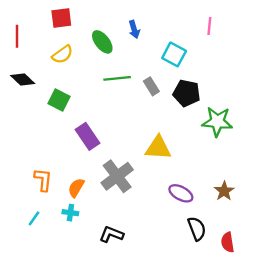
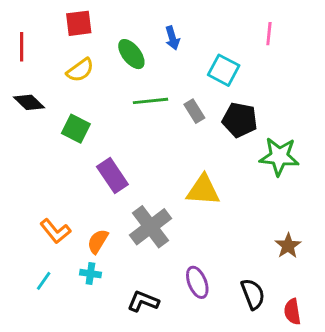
orange L-shape: (43, 180) -> (55, 231), turned 135
purple ellipse: (181, 193) -> (197, 282), moved, turned 40

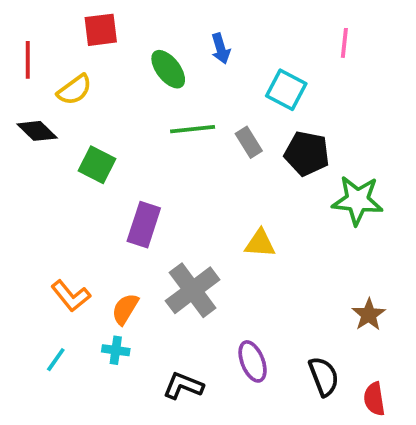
yellow semicircle: (80, 70) -> (75, 90), moved
purple rectangle: (112, 176) -> (144, 225), turned 52
yellow triangle: (203, 190) -> (260, 243), size x0.7

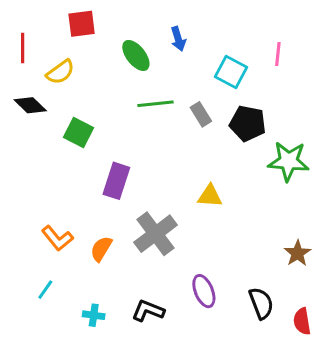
pink line: (344, 43) -> (278, 54), moved
cyan cross: (116, 350) -> (94, 315), moved

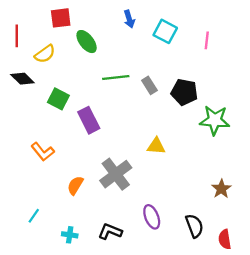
blue arrow: (178, 39) -> (129, 19), moved
green ellipse: (136, 55) -> (87, 42), moved
cyan square: (231, 72) -> (165, 31), moved
purple rectangle: (116, 181) -> (89, 120), moved, turned -45
orange L-shape: (57, 238) -> (43, 152), moved

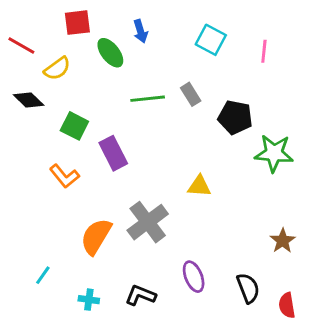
blue arrow: (129, 19) -> (140, 31), moved
red line: (17, 36) -> (21, 46), turned -60
gray rectangle: (149, 85) -> (191, 94), moved
orange L-shape: (43, 152) -> (64, 176), moved
orange semicircle: (75, 185) -> (96, 236), size x1.5

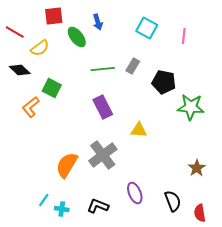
gray rectangle: (191, 94) -> (133, 66), turned 63
purple rectangle: (113, 153) -> (103, 107), moved
orange L-shape: (64, 176) -> (31, 107), moved, turned 90
cyan line: (43, 275) -> (44, 200), moved

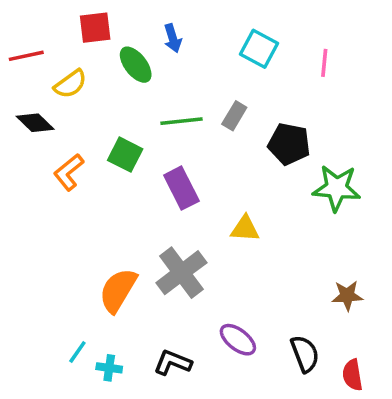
red line: (15, 32) -> (26, 56), turned -42
green square: (52, 88) -> (125, 155), moved
orange L-shape: (31, 107) -> (69, 172), moved
brown star: (197, 168) -> (347, 296), turned 30
purple ellipse: (135, 193) -> (238, 340), turned -30

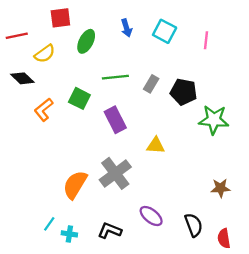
blue arrow: (173, 38) -> (126, 28), moved
green ellipse: (136, 65) -> (86, 41), turned 65
gray rectangle: (234, 116) -> (151, 84), moved

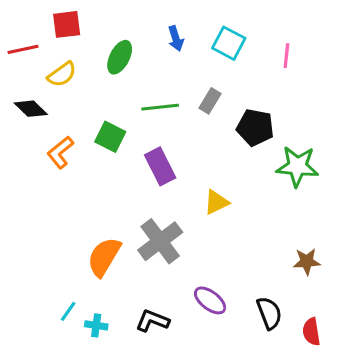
red square: (60, 18) -> (67, 24), moved
gray rectangle: (151, 84) -> (210, 101), moved
yellow triangle: (156, 145) -> (216, 202), turned -30

